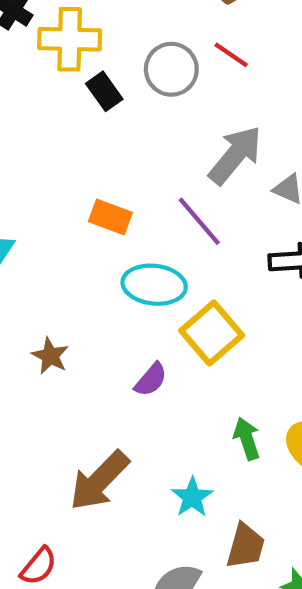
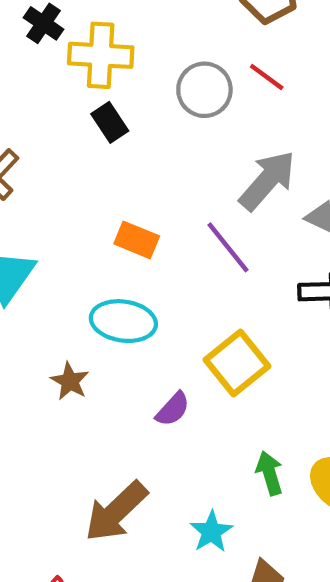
black rectangle: (104, 91) -> (110, 122), moved
cyan ellipse: (154, 285) -> (123, 321), moved

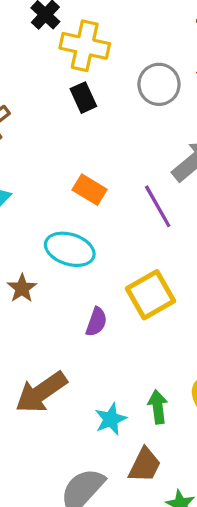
purple semicircle: (173, 409) -> (96, 322), turned -32
green arrow: (270, 473) -> (158, 407), moved

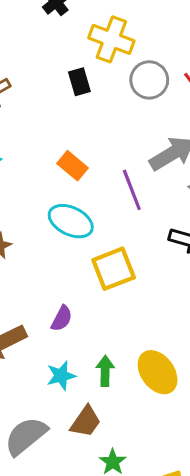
yellow cross: (85, 46) -> (111, 39), moved
cyan ellipse: (70, 249) -> (71, 221), moved
purple semicircle: (96, 322) -> (62, 319), moved

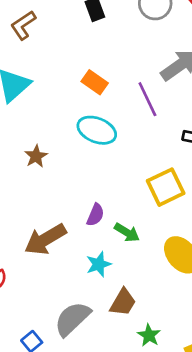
yellow square: (114, 269) -> (166, 187), moved
green arrow: (105, 371) -> (127, 232), moved, turned 125

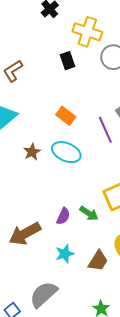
brown star: (36, 156) -> (32, 152), moved
green arrow: (127, 232) -> (89, 213), moved
brown trapezoid: (123, 302) -> (98, 261), moved

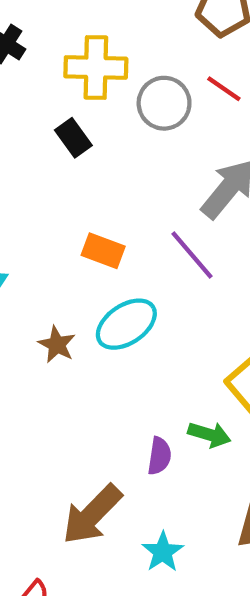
cyan ellipse: (66, 152) -> (126, 324), turned -40
cyan star: (65, 254) -> (163, 552), moved

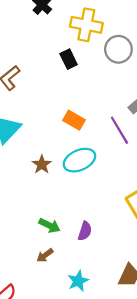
green arrow: (209, 435) -> (49, 225), moved
brown arrow: (92, 515) -> (45, 255), size x0.5

